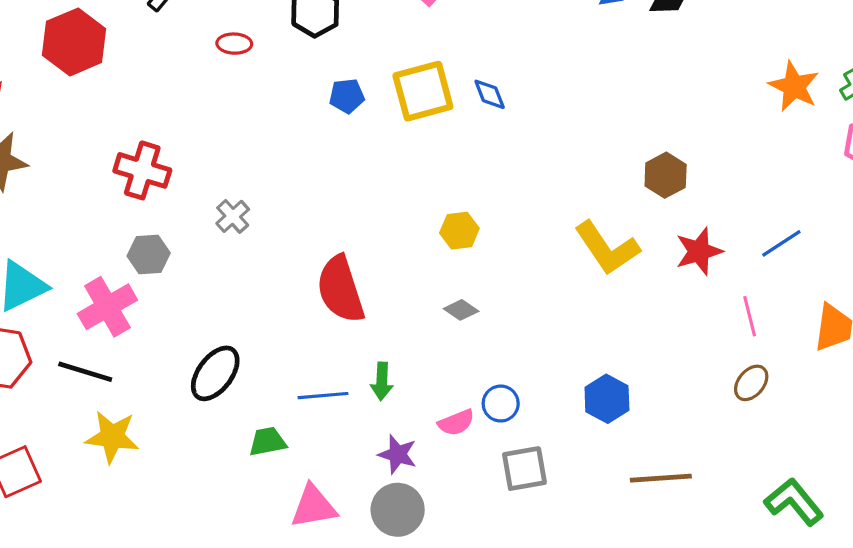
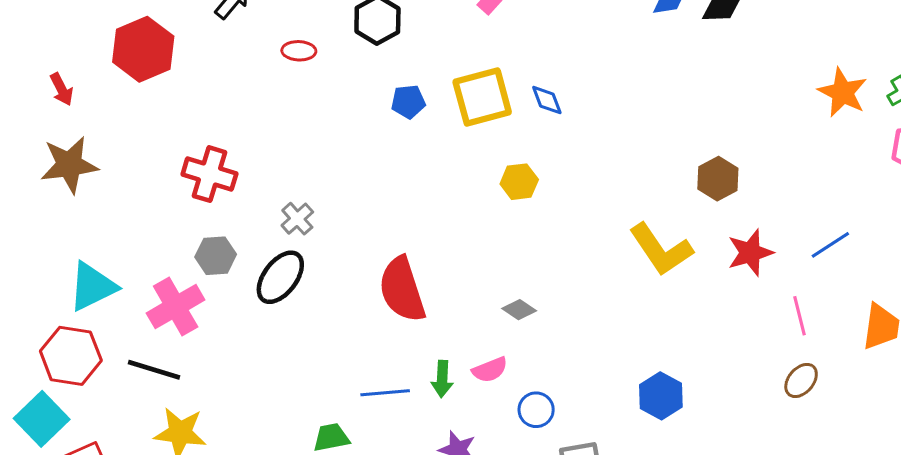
yellow hexagon: (459, 231) -> (519, 182), moved
black ellipse: (215, 373) -> (280, 277), moved
blue circle: (501, 404) -> (536, 410), moved
pink semicircle: (456, 423) -> (490, 370), moved

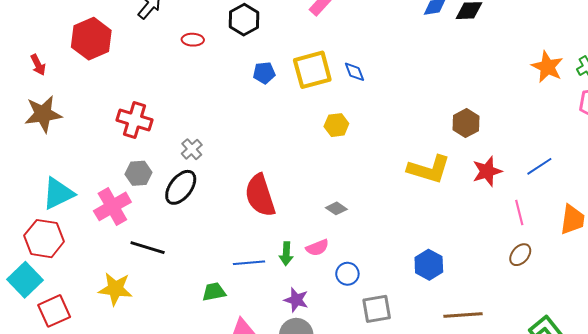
yellow L-shape: (661, 250) -> (429, 169), turned -39
black line: (154, 370) -> (148, 248), moved

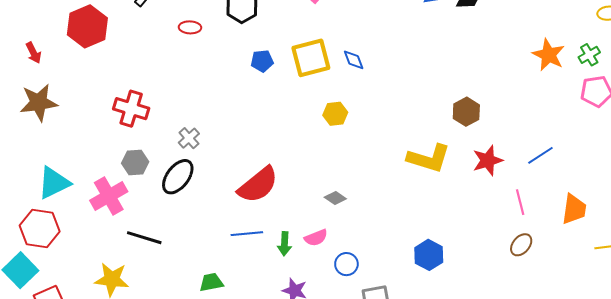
red semicircle: (260, 195) -> (258, 185), turned -111
blue line: (249, 263) -> (247, 234), moved

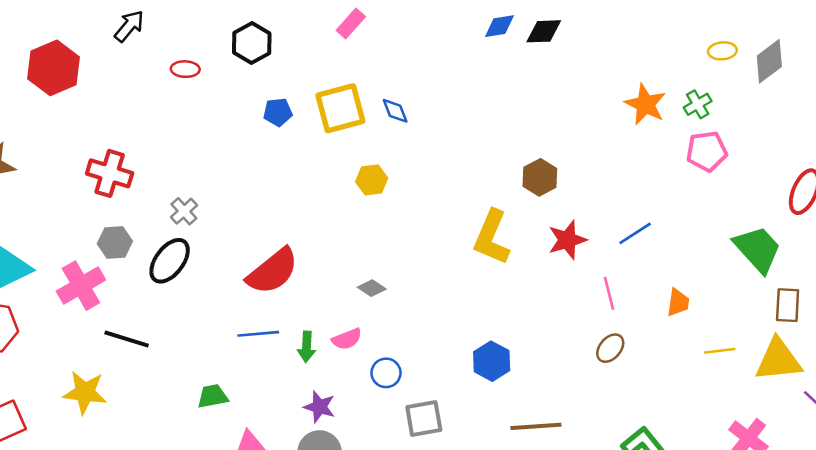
yellow L-shape: (429, 158) -> (492, 237), turned 96
orange trapezoid: (574, 209) -> (678, 302), size x0.7

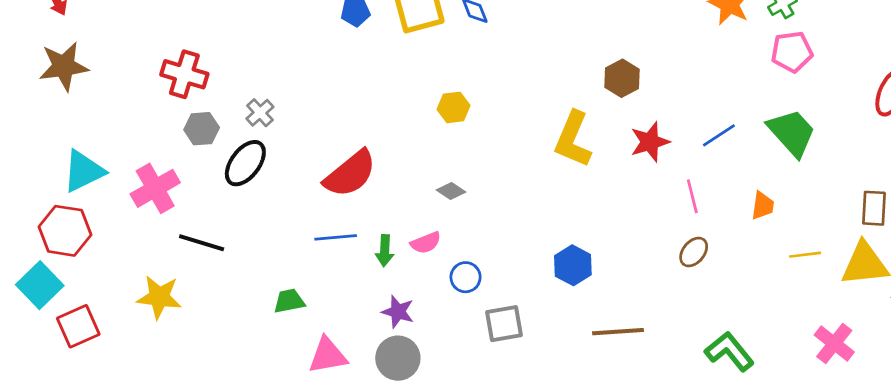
yellow hexagon: (372, 180) -> (454, 107), moved
gray hexagon: (115, 243) -> (202, 129), moved
green trapezoid: (758, 249) -> (792, 133), moved

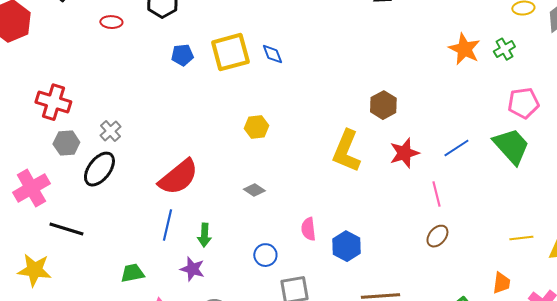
pink pentagon: (792, 52) -> (523, 103), moved
orange trapezoid: (763, 206) -> (501, 283), moved
blue line: (336, 237) -> (167, 225), turned -72
pink semicircle: (426, 243) -> (308, 229), moved, turned 105
purple star: (398, 312) -> (192, 269), moved

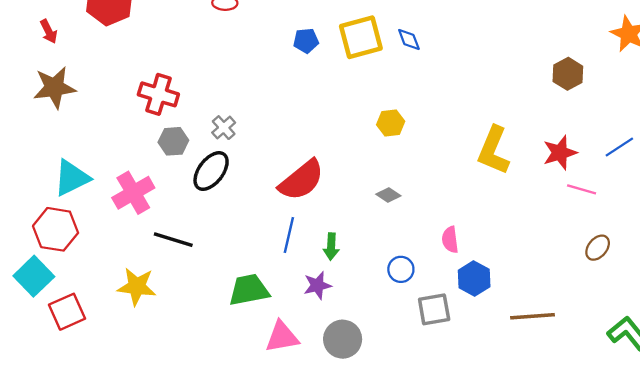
brown hexagon: (383, 105) -> (568, 74), moved
pink line: (436, 194) -> (582, 189), moved, turned -60
blue hexagon: (346, 246) -> (474, 279), moved
purple star: (192, 269) -> (317, 285), turned -30
green trapezoid: (132, 273) -> (249, 290), size x1.5

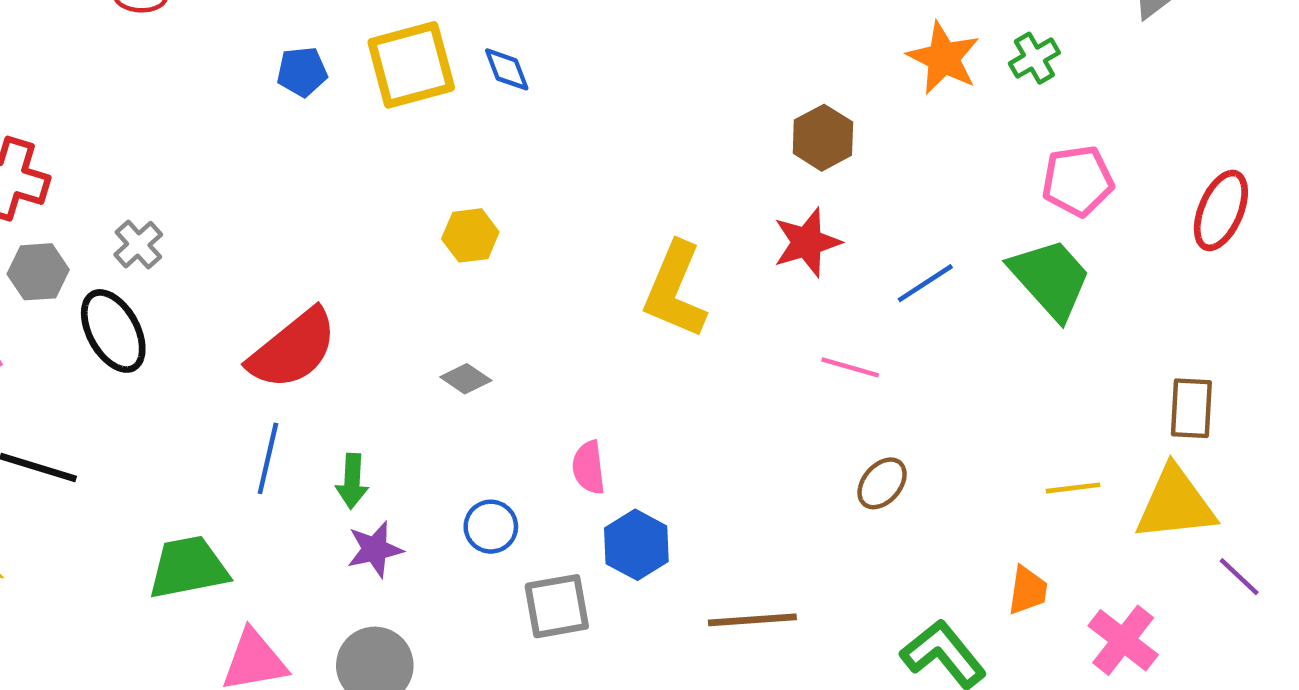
red star: (560, 153) -> (807, 242), moved
black ellipse: (211, 171) -> (113, 331), turned -66
purple star: (317, 285) -> (375, 549), moved

